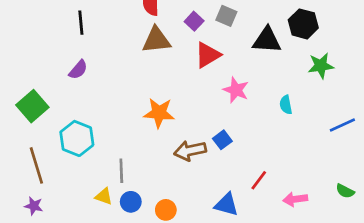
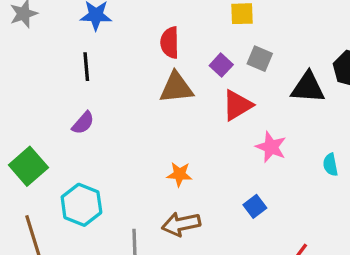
orange star: (159, 113) -> (179, 174), size x0.7
brown arrow: (190, 151) -> (181, 224), moved

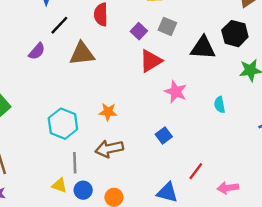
black line: (86, 67) -> (59, 25), moved, turned 48
brown triangle: (176, 88) -> (82, 54), moved
purple semicircle: (83, 123) -> (37, 51), moved
cyan hexagon: (81, 205) -> (63, 124), moved

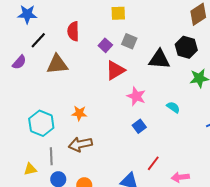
cyan semicircle: (220, 105) -> (173, 107), turned 136
blue square: (164, 136) -> (139, 126), moved
yellow triangle: (59, 185) -> (30, 169), moved, turned -32

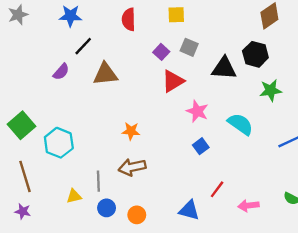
red semicircle: (73, 31) -> (129, 19), moved
cyan semicircle: (173, 107) -> (240, 124), size x1.6
cyan hexagon: (41, 123) -> (59, 143), moved

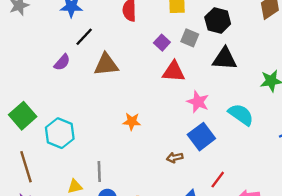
black hexagon: (255, 54) -> (218, 20), moved
red triangle: (173, 81) -> (174, 72), turned 35
blue square: (201, 146) -> (201, 137), size x1.6
brown arrow: (132, 167) -> (175, 157), moved, size x0.6

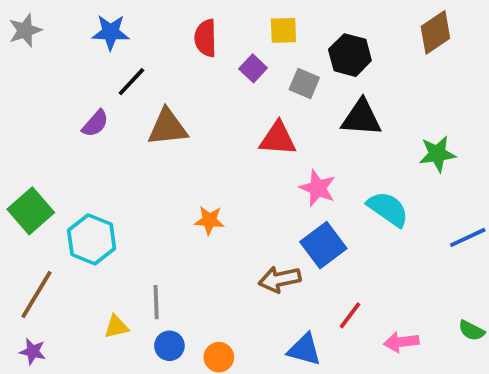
purple square: (162, 43) -> (253, 68), moved
brown arrow: (175, 157) -> (280, 279), size x1.5
brown line: (26, 167) -> (36, 294), turned 48

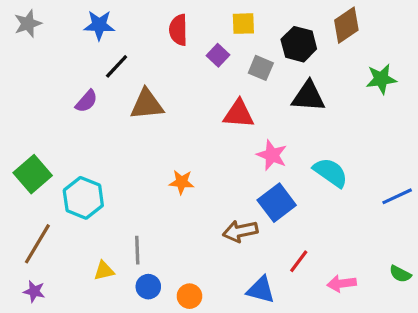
brown diamond: (435, 32) -> (346, 25), moved
green star: (437, 154) -> (381, 79), moved

